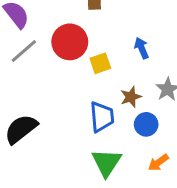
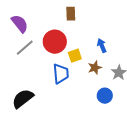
brown star: (131, 97) -> (95, 68), moved
blue trapezoid: (102, 117) -> (61, 74), moved

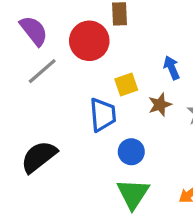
red circle: (55, 42) -> (89, 41), moved
blue circle: (105, 96) -> (131, 152), moved

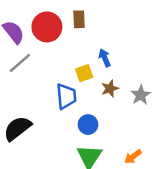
red circle: (89, 41) -> (47, 27), moved
blue arrow: (172, 68) -> (105, 58), moved

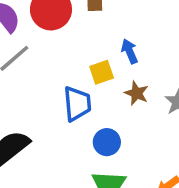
brown star: (110, 89) -> (137, 93), turned -30

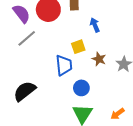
blue arrow: (130, 51) -> (95, 25), moved

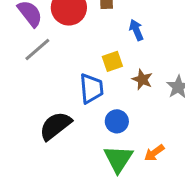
black semicircle: (25, 91) -> (55, 126), moved
orange arrow: (118, 114) -> (154, 153), moved

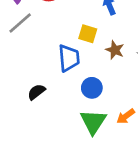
yellow square: (112, 61) -> (88, 34), turned 36
black semicircle: (55, 126) -> (36, 92), size x0.6

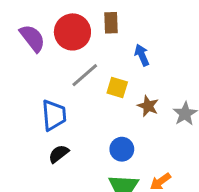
gray line: (20, 23) -> (85, 75), moved
blue trapezoid: (69, 58) -> (54, 115), moved

